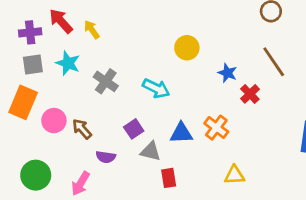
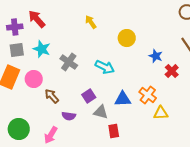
yellow arrow: (92, 30) -> (91, 22), moved
pink circle: (54, 121) -> (34, 79), moved
yellow triangle: (235, 175) -> (161, 113), moved

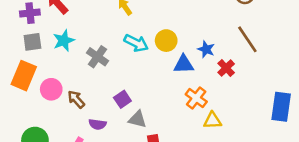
yellow circle: (127, 38) -> (166, 41), moved
cyan star: (42, 49) -> (64, 41), turned 30
cyan arrow: (105, 67) -> (136, 43), moved
pink circle: (34, 79) -> (51, 89), moved
blue triangle: (123, 99) -> (184, 64), moved

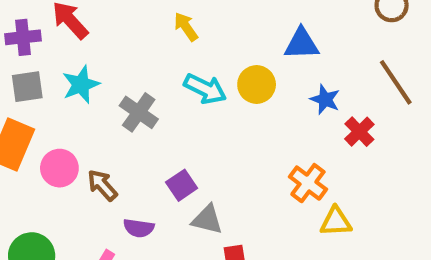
blue triangle: (184, 64) -> (302, 44), moved

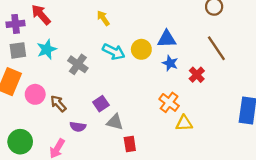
blue triangle: (302, 44) -> (167, 39), moved
blue star: (325, 99) -> (170, 63), moved

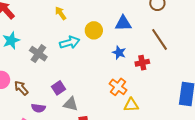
blue triangle: (167, 39) -> (123, 23), moved
yellow circle: (141, 49) -> (94, 30), moved
cyan arrow: (114, 52) -> (70, 42), turned -42
red cross: (197, 75) -> (142, 63), turned 32

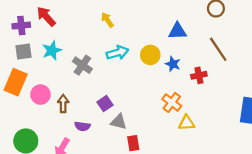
yellow circle: (94, 30) -> (150, 55), moved
brown arrow: (21, 88) -> (63, 104), turned 42

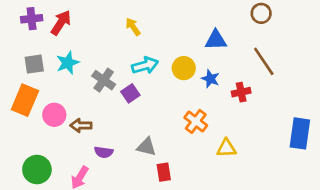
red arrow: (46, 16) -> (61, 23), turned 75
purple cross: (21, 26) -> (32, 19), moved
orange cross: (172, 102) -> (196, 121), moved
brown arrow: (63, 104) -> (81, 125), turned -90
purple square: (105, 104) -> (130, 93), moved

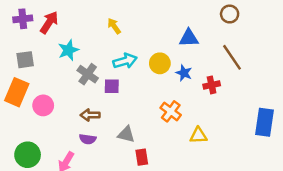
cyan star: (68, 63) -> (68, 50), moved
purple square: (130, 93) -> (112, 86), turned 35
brown arrow: (81, 125) -> (90, 115), moved

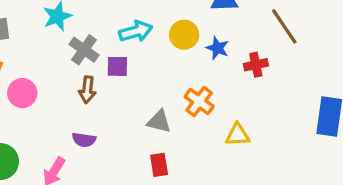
brown arrow: (90, 115) -> (87, 90), moved, turned -84
gray triangle: (126, 134) -> (159, 121), moved

